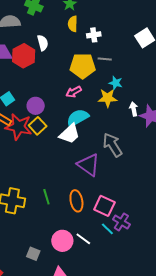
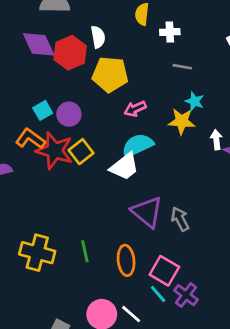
yellow pentagon: (83, 66) -> (110, 74), moved
purple circle: (36, 106) -> (69, 114), moved
gray arrow: (113, 145) -> (180, 219), moved, size x0.7
cyan line: (107, 229) -> (158, 294), moved

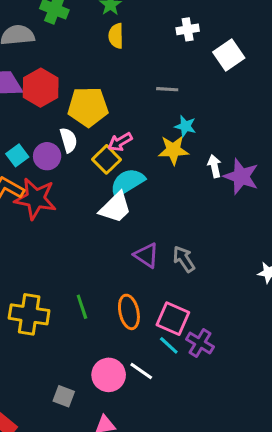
white cross: (170, 32) -> (188, 29), moved
white semicircle: (98, 37) -> (69, 140), moved
yellow square: (81, 152) -> (106, 159), moved
purple triangle: (147, 212) -> (146, 255), size x0.7

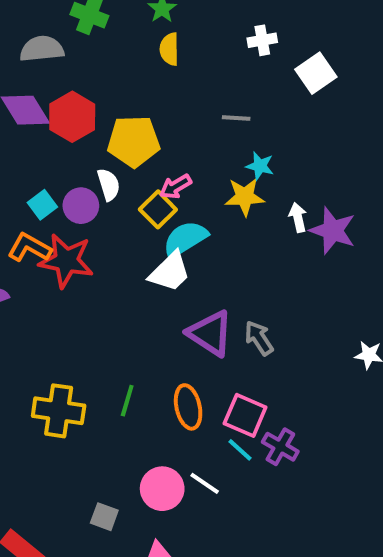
purple triangle: (146, 255) -> (210, 333), size x1.4
green line: (82, 307) -> (127, 401), turned 35

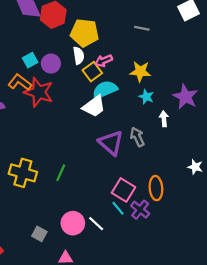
cyan star: (260, 166) -> (146, 97), moved
white semicircle: (109, 185) -> (79, 56), moved
white arrow: (298, 217) -> (164, 119), moved
gray arrow: (259, 338) -> (137, 137), moved
orange ellipse: (188, 407) -> (156, 188), moved

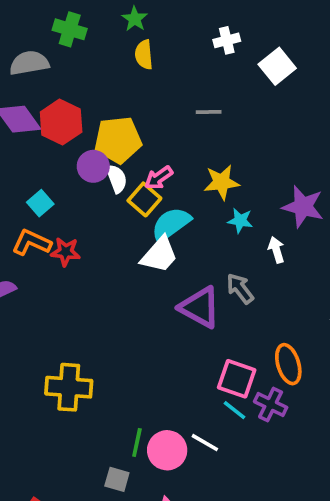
purple circle: (51, 64) -> (93, 166), moved
red star: (39, 92) -> (66, 252), size x0.6
green line: (61, 173) -> (137, 442), moved

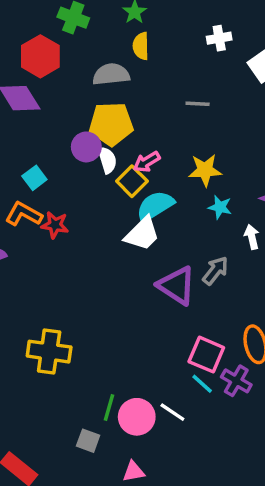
gray semicircle: (29, 63) -> (111, 74), moved
red hexagon: (61, 122) -> (40, 56), moved
gray arrow: (240, 288) -> (215, 271), turned 72

